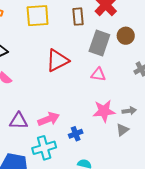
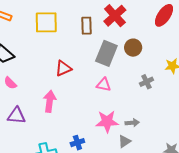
red triangle: (57, 60) -> (63, 68), size x0.7
pink arrow: (49, 119) -> (50, 101), moved, turned -65
purple triangle: (19, 121) -> (16, 116), moved

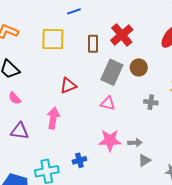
gray cross: (146, 82) -> (151, 102), turned 32
gray triangle: (124, 141) -> (144, 160), moved

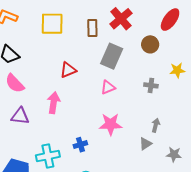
brown circle: (139, 67) -> (150, 44), moved
pink semicircle: (15, 98) -> (15, 83), size x1.5
pink triangle: (108, 103) -> (108, 87), turned -35
gray arrow: (135, 143) -> (156, 125), moved, turned -72

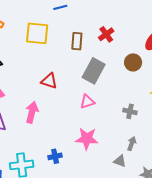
red cross: (121, 19) -> (106, 34), size x0.7
red triangle: (68, 70) -> (49, 81), turned 36
gray cross: (151, 85) -> (130, 111), moved
gray triangle: (145, 144) -> (120, 161), turned 48

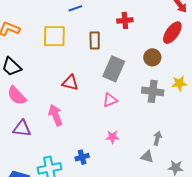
red cross: (106, 34) -> (125, 20), moved, turned 35
gray cross: (130, 111) -> (153, 91), moved, size x1.5
pink arrow: (32, 112) -> (55, 115), turned -30
pink star: (87, 139) -> (112, 137), size x0.6

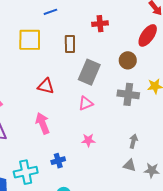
pink arrow: (55, 115) -> (43, 123), moved
gray triangle: (147, 157) -> (130, 165), moved

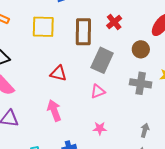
red cross: (100, 24) -> (114, 22), moved, turned -35
brown rectangle: (70, 44) -> (83, 32), size x1.5

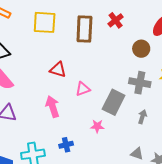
gray rectangle: (102, 60) -> (114, 102), moved
pink triangle: (98, 91) -> (83, 89), moved
gray arrow: (145, 130) -> (142, 117), moved

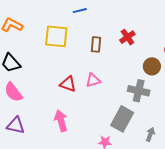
brown rectangle: (84, 29) -> (96, 44), size x0.6
gray cross: (140, 83) -> (139, 91), moved
pink triangle: (83, 89) -> (93, 80), moved

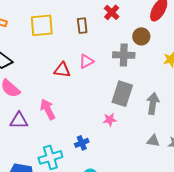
gray cross: (139, 91) -> (124, 55), moved
pink arrow: (61, 121) -> (48, 109), moved
gray arrow: (150, 134) -> (153, 103), size x1.5

